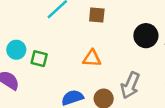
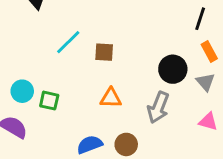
brown square: (97, 15) -> (104, 52), moved
gray arrow: (130, 85) -> (158, 107), moved

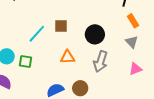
cyan line: (68, 42) -> (37, 34), moved
black circle: (173, 69) -> (95, 34), moved
pink triangle: (208, 122) -> (135, 69), turned -32

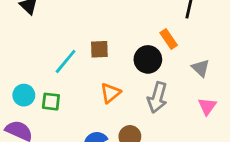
orange rectangle: (133, 21) -> (169, 39), moved
orange triangle: (68, 57) -> (110, 93), turned -35
pink triangle: (135, 69) -> (207, 106), turned -32

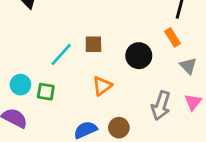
orange rectangle: (169, 39) -> (173, 37), moved
gray arrow: (157, 98) -> (161, 106), moved

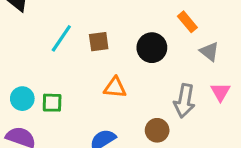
cyan line: (61, 54) -> (61, 38), moved
orange triangle: (102, 86) -> (115, 87), turned 50
brown circle: (119, 128) -> (157, 130), moved

